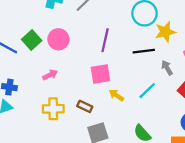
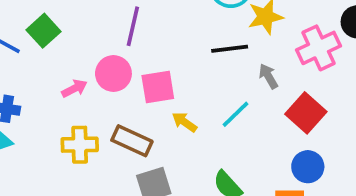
pink circle: (58, 39) -> (113, 74), moved
purple line: (105, 40) -> (133, 26), moved
brown rectangle: (85, 106) -> (132, 141), size x1.5

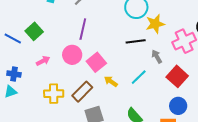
pink square: (158, 87) -> (96, 62), turned -30
pink arrow: (74, 89) -> (43, 61), moved
brown rectangle: (132, 141) -> (82, 92), turned -70

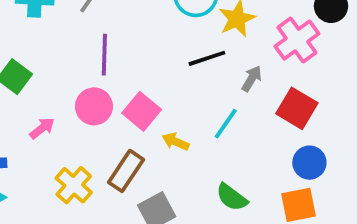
gray arrow: (157, 56) -> (252, 79), turned 72
yellow cross: (54, 94) -> (74, 185), turned -36

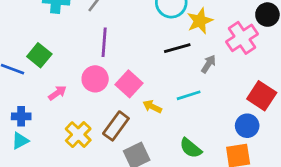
red square: (297, 108) -> (262, 96), moved
cyan line: (226, 124) -> (189, 95), turned 35

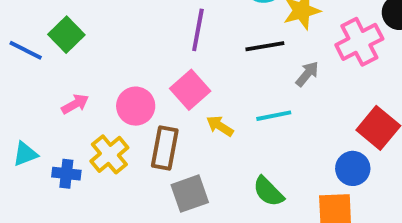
purple line: (104, 42) -> (198, 30), moved
pink circle: (95, 79) -> (136, 106), moved
pink arrow: (57, 93) -> (75, 104), moved
blue cross: (21, 116) -> (66, 174), moved
brown rectangle: (116, 126) -> (165, 148), turned -32

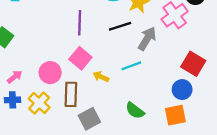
gray arrow: (307, 74) -> (147, 39), size x1.5
blue cross: (66, 174) -> (13, 100), moved

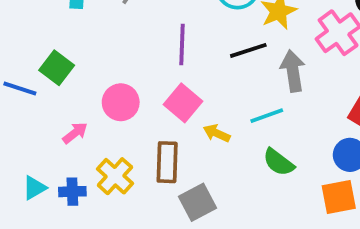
gray arrow: (147, 39) -> (293, 71), turned -40
pink circle: (50, 73) -> (121, 102), moved
blue cross: (13, 100) -> (72, 192), moved
green semicircle: (135, 110) -> (279, 162), moved

